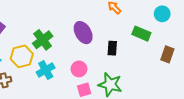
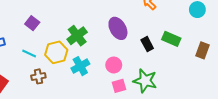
green rectangle: (141, 34) -> (171, 39), moved
black rectangle: (112, 48) -> (147, 44), turned -32

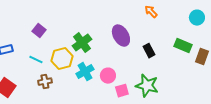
green rectangle: (171, 39) -> (183, 46), moved
pink circle: (114, 65) -> (108, 76), moved

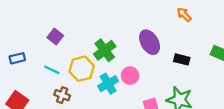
black rectangle: (149, 51) -> (182, 59), turned -48
pink circle: (108, 76) -> (130, 76), moved
brown cross: (45, 82) -> (62, 95), turned 32

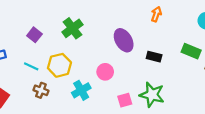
orange arrow: (184, 15) -> (156, 14), turned 64
green cross: (105, 50) -> (72, 28), moved
cyan cross: (108, 84) -> (81, 90), moved

